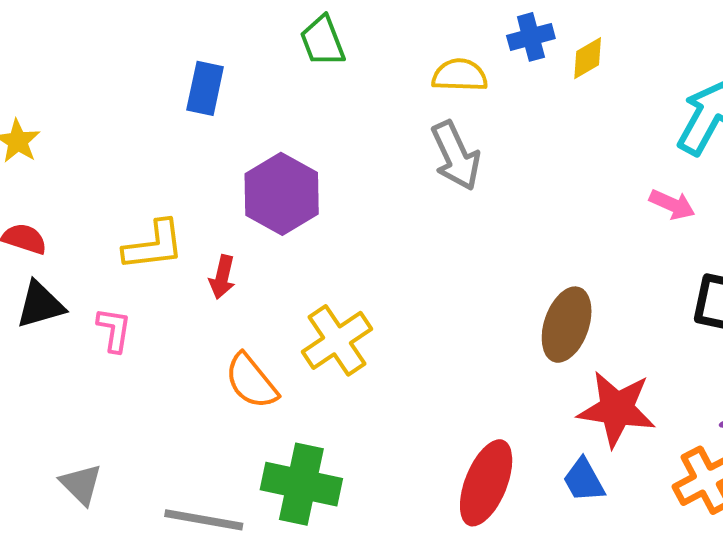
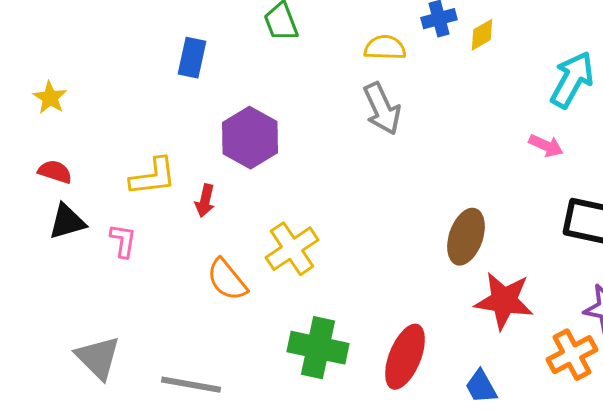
blue trapezoid: (584, 480) -> (481, 387), moved
gray triangle: (81, 484) -> (98, 358), size x1.4
green cross: (301, 484) -> (318, 348), moved

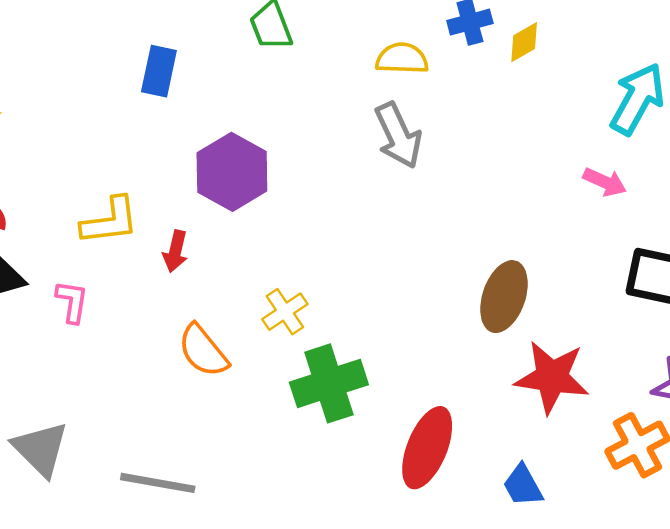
yellow cross: (292, 249) -> (285, 312), size x0.7
green cross: (318, 348) -> (329, 383), moved, turned -30

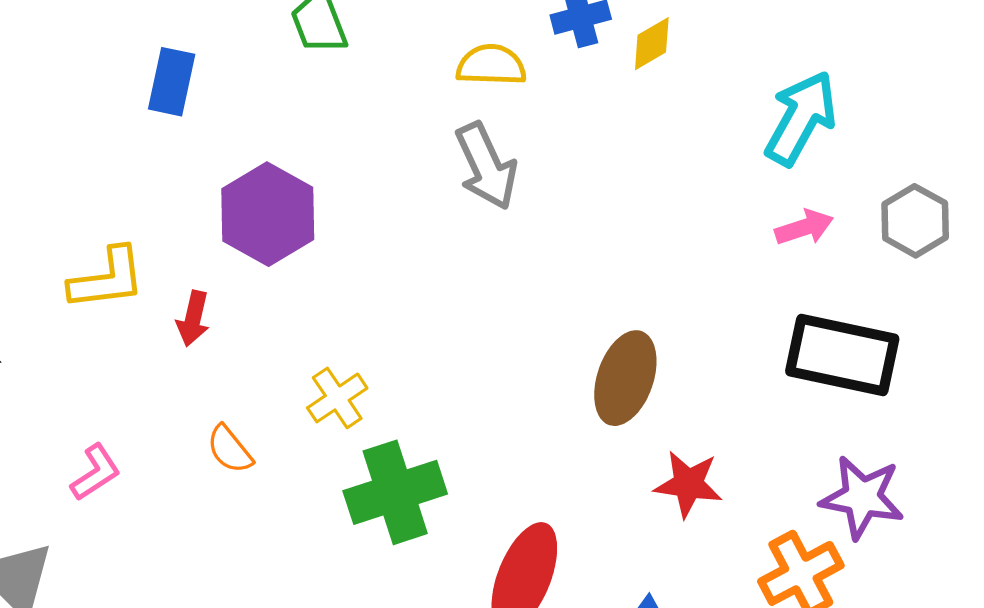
pink arrow: (605, 182) -> (804, 227), moved, turned -42
pink L-shape: (72, 302) -> (95, 472), moved, turned 48
orange semicircle: (203, 351) -> (230, 449), size x0.7
red star: (552, 377) -> (688, 484), size x0.7

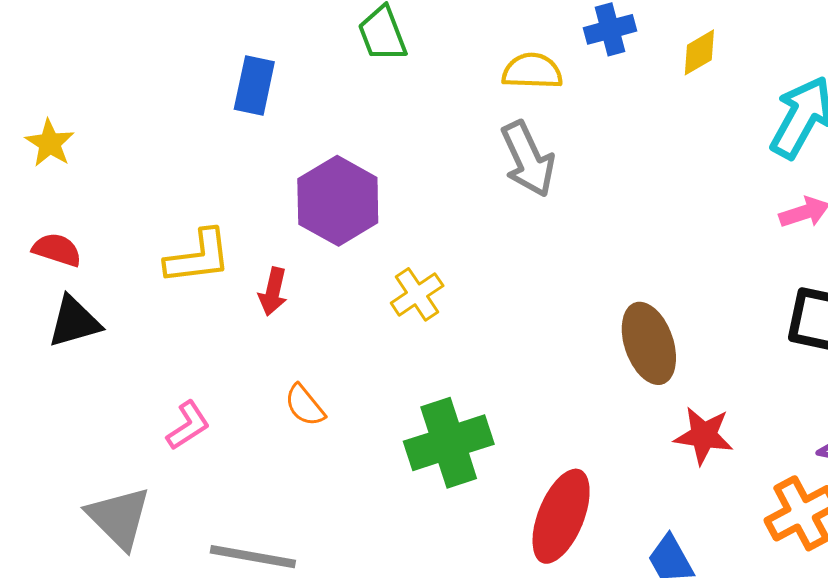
yellow diamond: (652, 44) -> (699, 52), moved
brown ellipse: (625, 378) -> (649, 343), turned -38
yellow cross: (337, 398) -> (417, 294), moved

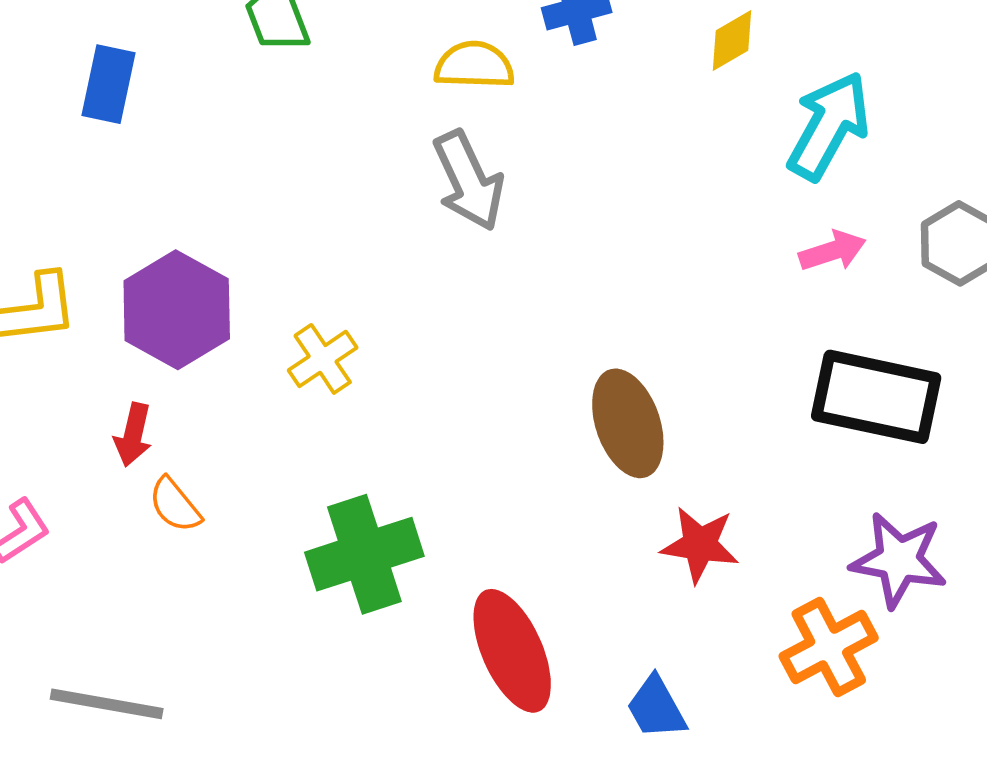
yellow diamond: (699, 52) -> (732, 41), moved
purple hexagon: (338, 201) -> (177, 310), moved
red arrow: (273, 292) -> (133, 435), moved
red ellipse: (561, 516) -> (512, 651), turned -46

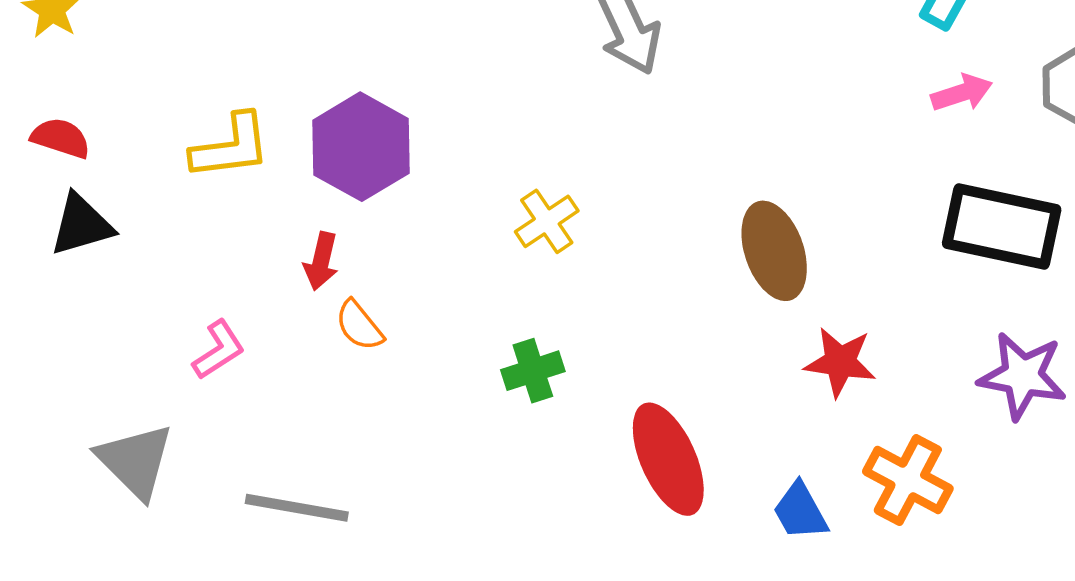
yellow cross: (323, 359) -> (547, 221), moved
green cross: (364, 554) -> (533, 371), size x0.6
orange cross: (829, 647) -> (908, 480), moved, turned -34

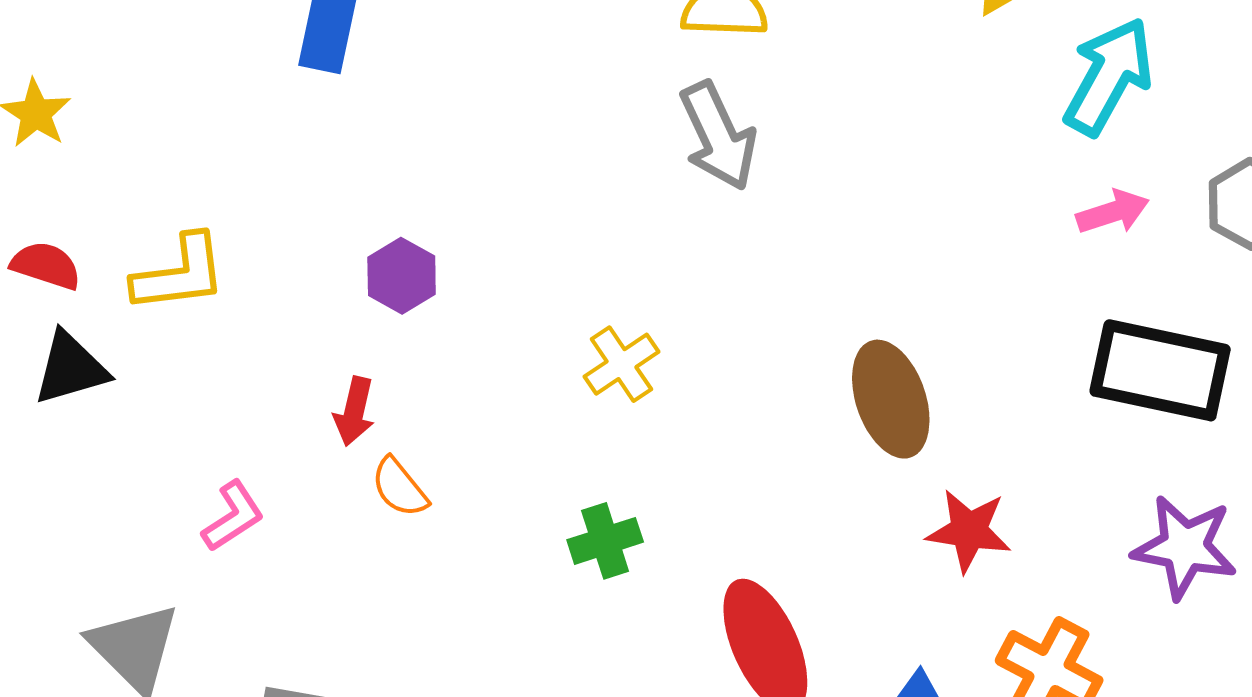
yellow L-shape: (231, 147) -> (180, 274), moved
purple hexagon: (361, 147) -> (402, 276), size x0.6

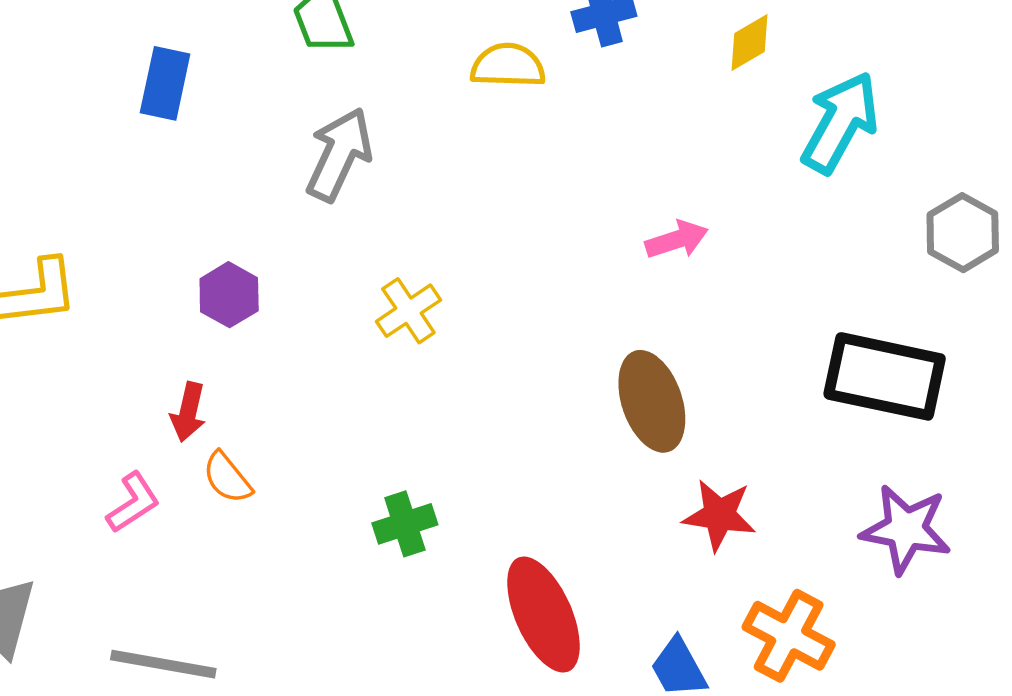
gray arrow: (718, 136) -> (339, 154), moved, turned -130
pink arrow: (1113, 212) -> (677, 240), moved
yellow cross: (621, 364) -> (408, 311), moved
pink L-shape: (233, 516) -> (133, 503), moved

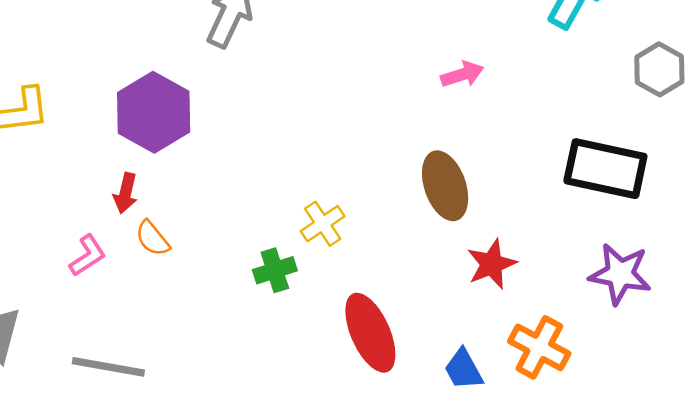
purple hexagon: (229, 295) -> (154, 112), size x1.8
yellow cross: (408, 311) -> (323, 224), moved
red star: (719, 515) -> (492, 264), turned -30

